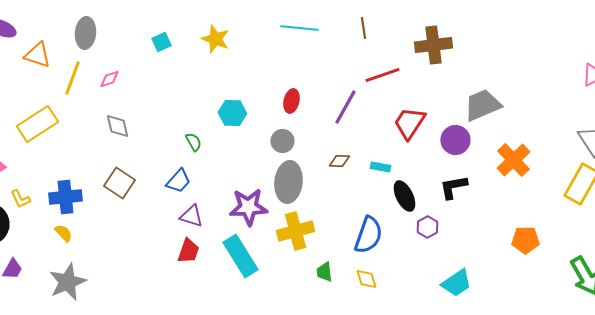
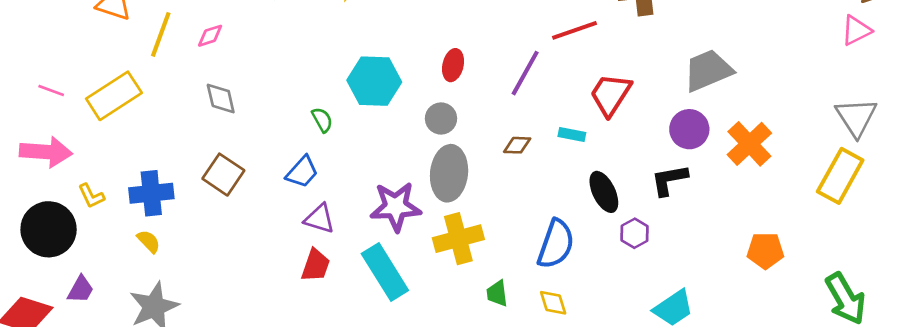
cyan hexagon: (232, 113) -> (374, 81), size x1.4
purple circle: (455, 140) -> (689, 129), moved
cyan rectangle: (380, 167) -> (572, 135), moved

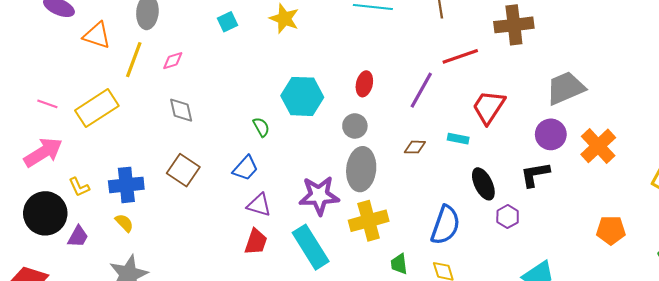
pink arrow: (46, 152) -> (43, 152), turned -36
purple trapezoid: (81, 289) -> (78, 237), moved

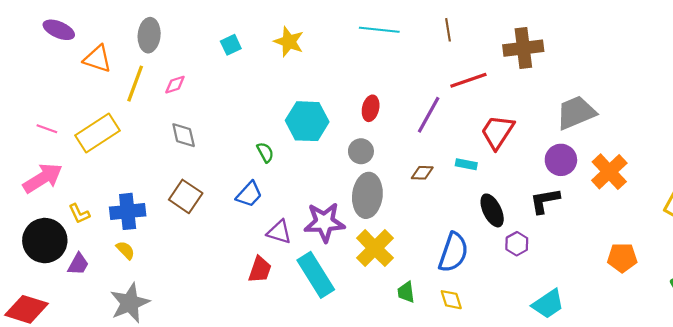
purple triangle: (259, 205) -> (279, 232), moved
yellow cross: (369, 221) -> (375, 248), turned -30

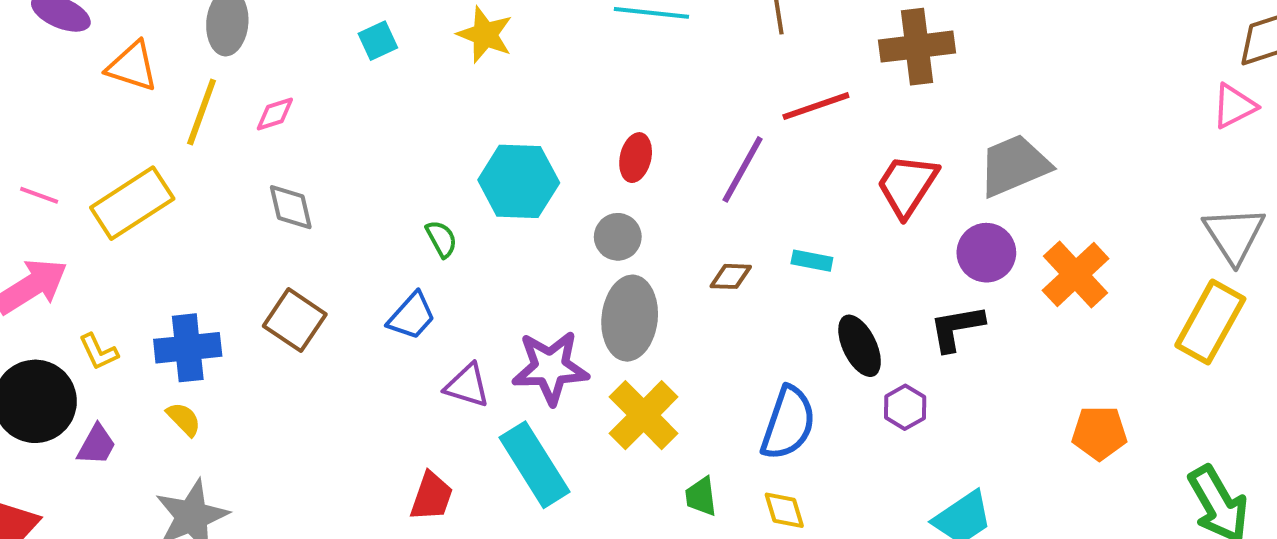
red trapezoid: (497, 132) -> (907, 185), moved
red trapezoid: (260, 270) -> (431, 496), moved

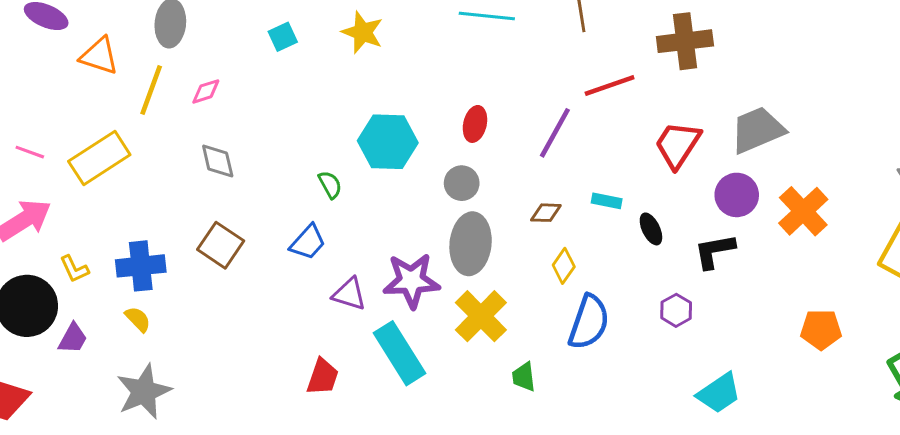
black ellipse: (860, 346) -> (651, 229), moved, size x0.7
yellow diamond: (784, 510) -> (564, 266), moved, turned 52

